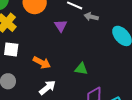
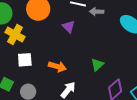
green triangle: (81, 69) -> (97, 65), turned -40

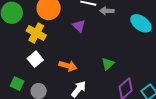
yellow cross: (15, 34) -> (36, 33), moved
white square: (25, 60) -> (35, 59), turned -35

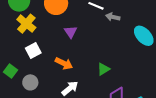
purple triangle: (79, 26) -> (71, 32), moved
yellow cross: (36, 33) -> (26, 24), moved

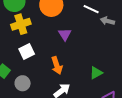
yellow cross: (26, 24) -> (21, 24), turned 30
orange arrow: (64, 63) -> (57, 65), turned 42

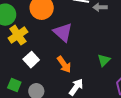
purple triangle: (65, 34) -> (63, 32), size x1.5

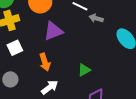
purple triangle: (63, 32) -> (53, 31), turned 40

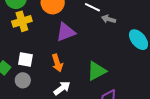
white square: (15, 48) -> (25, 59), moved, turned 35
green triangle: (84, 70) -> (97, 71), size x1.5

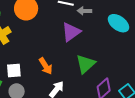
purple triangle: (66, 32) -> (71, 32), moved

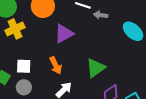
purple triangle: (71, 32) -> (64, 34), moved

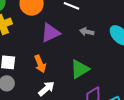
gray arrow: (101, 15) -> (87, 32), moved

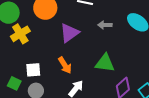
green triangle: (80, 69) -> (105, 63), turned 50

